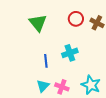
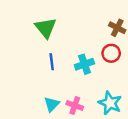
red circle: (76, 19) -> (111, 53), moved
blue line: (46, 61) -> (52, 62), moved

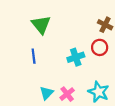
blue line: (52, 62) -> (34, 56), moved
pink cross: (75, 105) -> (67, 94), turned 32

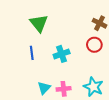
cyan cross: (76, 57) -> (62, 54), moved
pink cross: (67, 94) -> (64, 89), turned 32

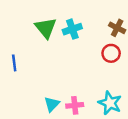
blue line: (32, 53) -> (14, 63), moved
cyan cross: (62, 54) -> (72, 29), moved

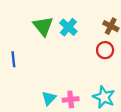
cyan cross: (72, 29) -> (68, 27), turned -30

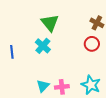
green triangle: (43, 26) -> (50, 23), moved
cyan cross: (68, 27) -> (43, 46), moved

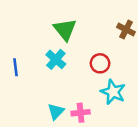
red circle: (92, 44) -> (100, 63), moved
cyan star: (91, 85) -> (113, 92), moved

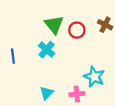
red circle: (100, 63) -> (77, 30), moved
pink cross: (81, 113) -> (77, 94), moved

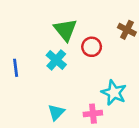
red circle: (77, 30) -> (92, 47), moved

